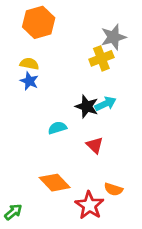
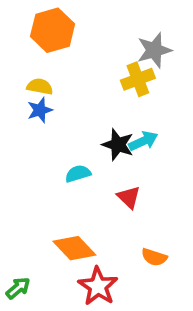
blue star: (29, 81) -> (40, 110), turned 30
red star: (89, 205) -> (98, 286), moved

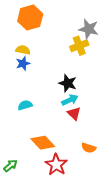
gray star: (154, 50) -> (89, 29), turned 30
cyan arrow: (143, 141) -> (70, 100), moved
cyan semicircle: (78, 174) -> (25, 105), moved

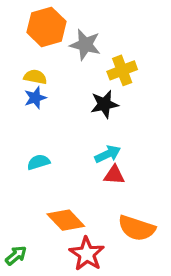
gray star: (89, 29) -> (85, 45), moved
black star: (68, 83) -> (104, 104), moved, turned -30
red triangle: (74, 113) -> (114, 175), turned -40
orange semicircle: (89, 148) -> (137, 228), size x1.6

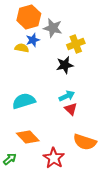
blue star: (35, 98) -> (33, 40), moved
cyan semicircle: (38, 162) -> (24, 101), size x1.6
red triangle: (114, 175) -> (71, 109), turned 40
orange diamond: (66, 220) -> (28, 137), moved

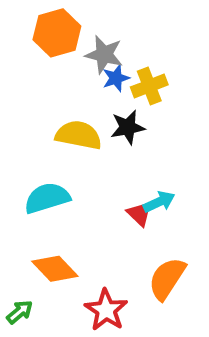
blue star: (33, 40) -> (116, 78), moved
yellow semicircle: (22, 48) -> (79, 135), moved, size x1.6
cyan arrow: (67, 96) -> (159, 202), moved
orange semicircle: (85, 142) -> (167, 279), turned 105

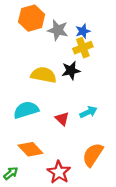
blue star: (116, 78) -> (83, 31), moved
red triangle: (139, 214) -> (62, 119), moved

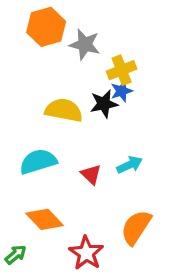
blue star: (83, 31) -> (122, 91), moved

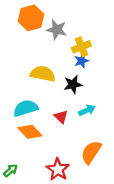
black star: (104, 104) -> (73, 84), moved
orange diamond: (45, 219) -> (30, 132), moved

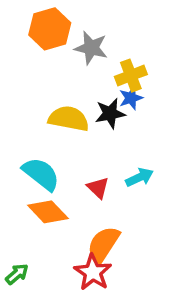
black star: (73, 84) -> (110, 113), moved
cyan semicircle: (26, 108) -> (41, 174), turned 55
orange semicircle: (91, 152) -> (103, 245), moved

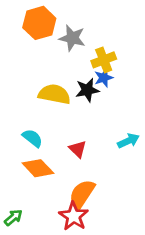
cyan semicircle: (41, 174) -> (32, 138), size x0.7
cyan arrow: (139, 177) -> (128, 141), moved

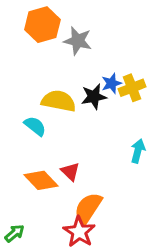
yellow cross: (104, 60) -> (132, 88), moved
cyan semicircle: (32, 138) -> (35, 126), moved
cyan arrow: (128, 141) -> (138, 151), turned -50
red triangle: (78, 149) -> (70, 172), moved

